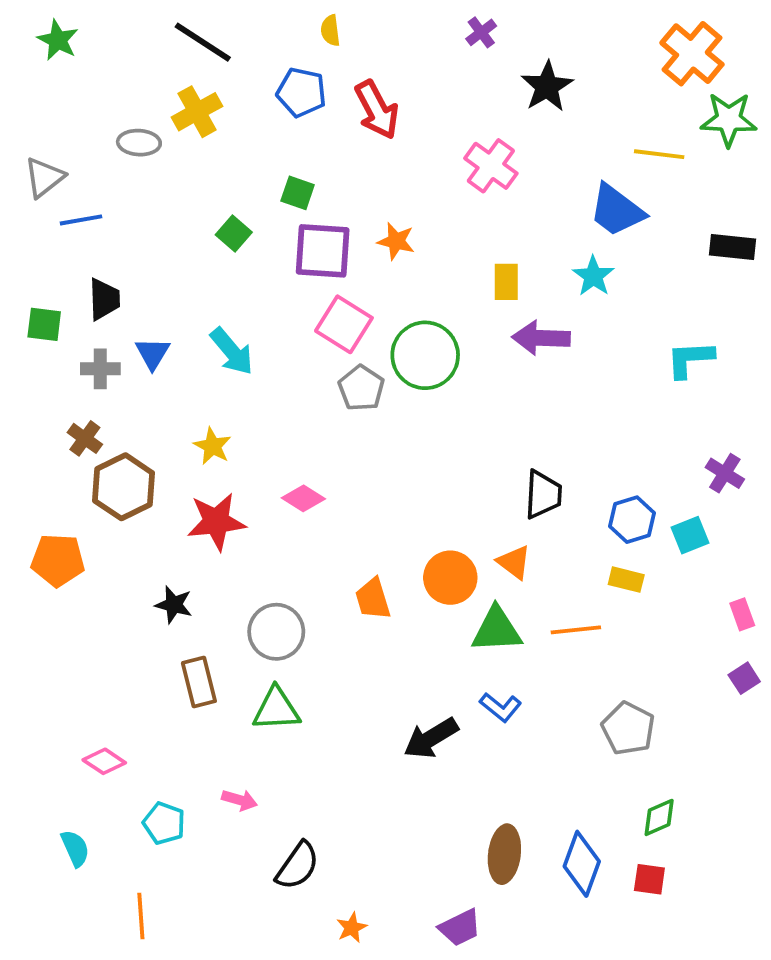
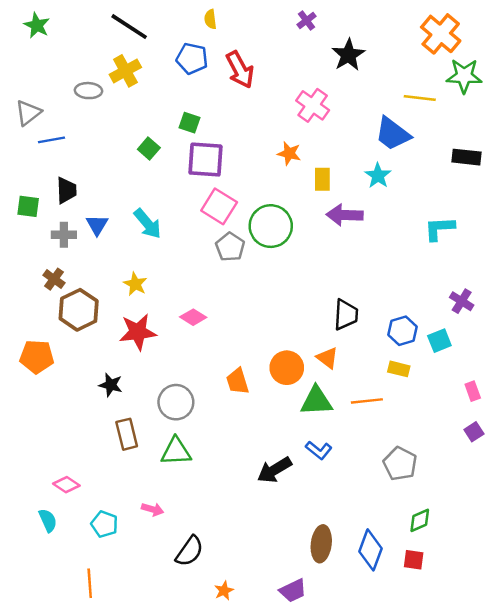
orange star: (396, 241) -> (289, 153), moved
cyan semicircle: (75, 848) -> (48, 520), moved

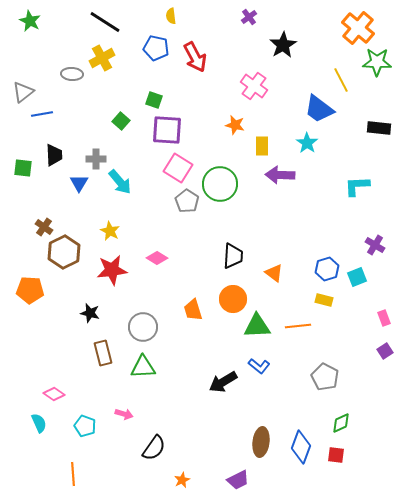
yellow line: (420, 98) -> (341, 80), turned 55
gray cross: (64, 235) -> (96, 159), moved
black trapezoid: (346, 315) -> (233, 256), moved
orange triangle: (327, 358) -> (274, 273), moved

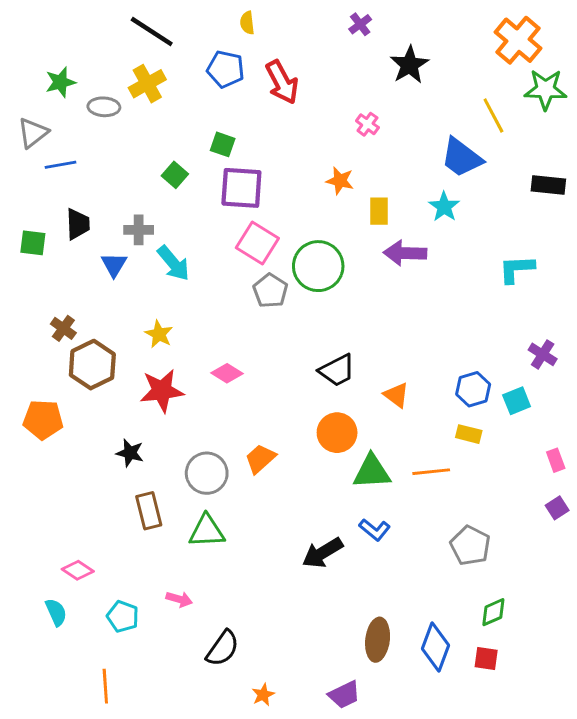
green star: (30, 21) -> (60, 82), moved, turned 30
pink cross: (254, 86) -> (367, 124), size x0.6
black trapezoid: (233, 256) -> (337, 370), turned 60
orange trapezoid: (193, 310) -> (260, 459), moved, turned 65

